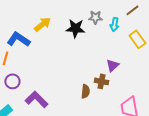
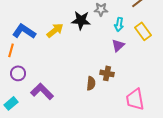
yellow arrow: (42, 24) -> (55, 30), moved
cyan arrow: (114, 24) -> (119, 24), moved
purple triangle: (112, 65) -> (118, 45), moved

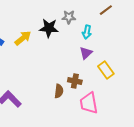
yellow rectangle: (143, 31) -> (106, 70), moved
pink trapezoid: (135, 99) -> (89, 103), moved

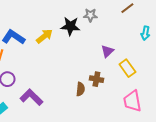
cyan arrow: (87, 32) -> (145, 33), moved
pink trapezoid: (89, 103) -> (132, 101), moved

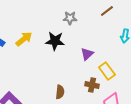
black star: (70, 26) -> (55, 41), moved
brown cross: (96, 79) -> (92, 85), moved

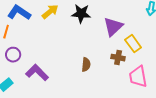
purple triangle: (87, 54) -> (113, 27), size x1.5

